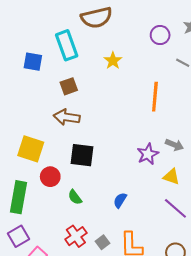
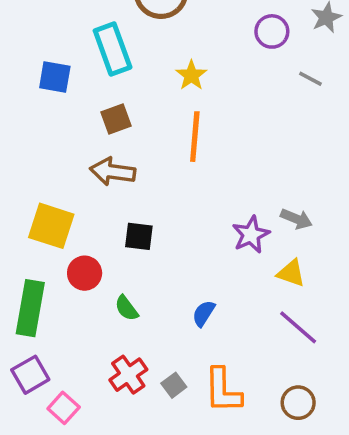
orange line: (155, 97) -> (195, 137), moved
black square: (82, 155) -> (139, 236), size x0.7

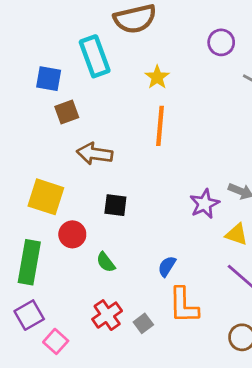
brown square: (116, 119) -> (67, 112), moved
orange L-shape: (223, 390) -> (184, 305), moved

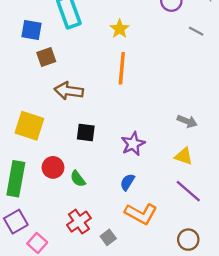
purple star: (204, 204) -> (133, 144), moved
red circle: (72, 234) -> (53, 167), moved
orange L-shape: (184, 305) -> (141, 214), turned -60
gray square: (143, 323) -> (108, 237), moved

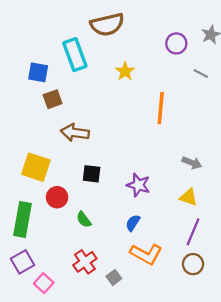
orange line: (122, 68) -> (161, 108), moved
purple star: (133, 144) -> (138, 185), turned -30
red circle: (53, 167) -> (57, 197), moved
purple line: (188, 191) -> (193, 232), turned 72
brown circle: (188, 240) -> (193, 264), moved

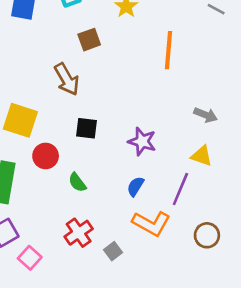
brown square: (53, 99) -> (89, 40), moved
brown arrow: (75, 133) -> (67, 79), turned -128
purple line: (193, 232) -> (180, 189), moved

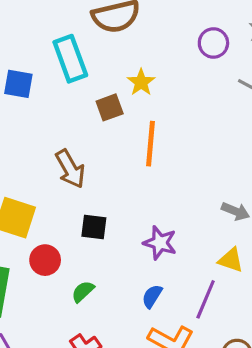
brown square: (89, 40) -> (110, 107), moved
orange line: (169, 50) -> (150, 144), moved
green semicircle: (77, 182) -> (83, 292), turned 84

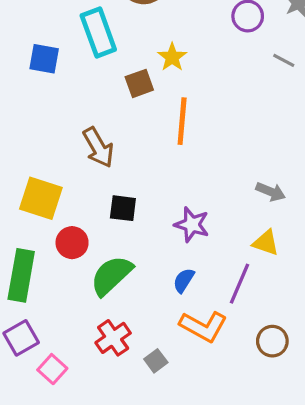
green semicircle: (83, 292) -> (111, 275), size x1.8

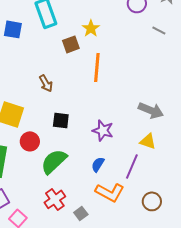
brown arrow: (98, 147) -> (46, 83), size x0.7
gray arrow: (271, 192) -> (151, 110), size x1.4

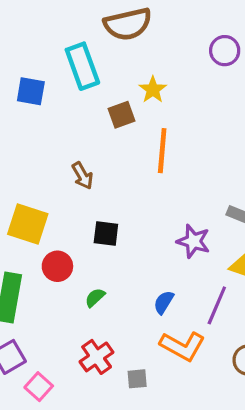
purple star: (103, 130) -> (193, 241), moved
green semicircle: (54, 161) -> (95, 298), size x0.5
gray square: (81, 213) -> (137, 379), turned 32

